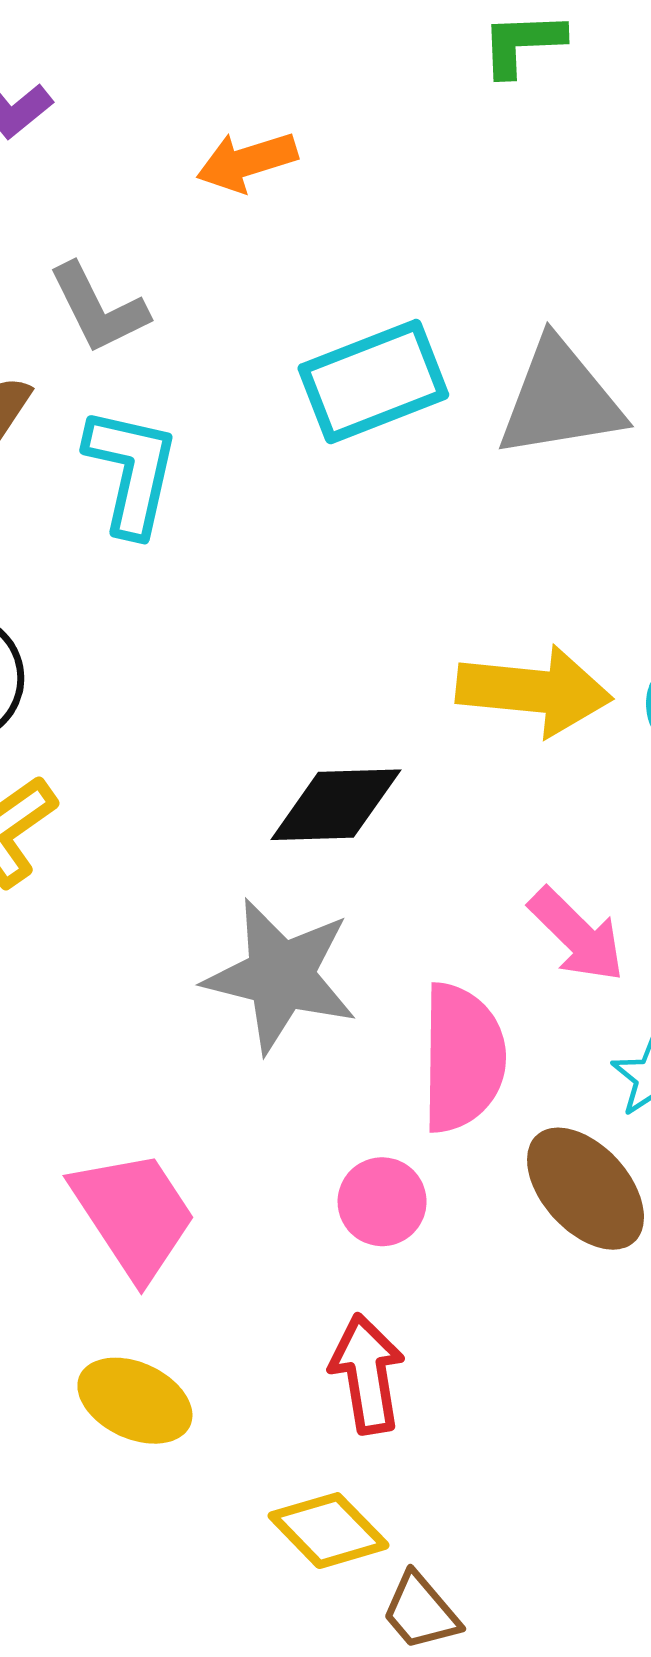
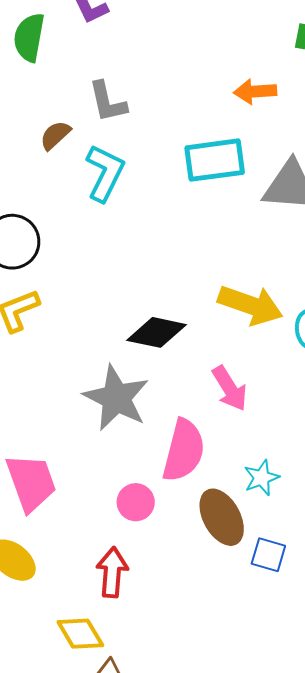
orange arrow: (247, 162) -> (255, 91), moved
pink arrow: (577, 935) -> (230, 388), moved

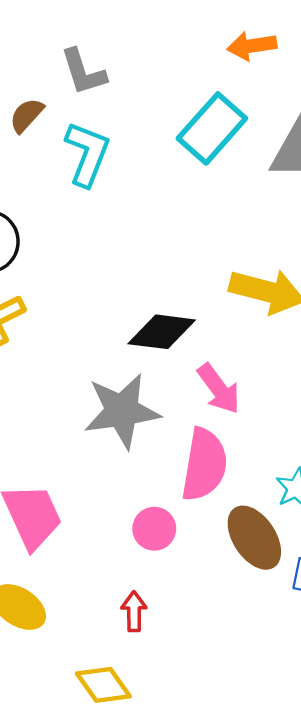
cyan rectangle: (215, 160) -> (212, 128), turned -36
pink arrow: (230, 388) -> (219, 389), moved
gray star: (116, 398) -> (122, 411), turned -30
red arrow: (112, 572) -> (134, 611), size x0.7

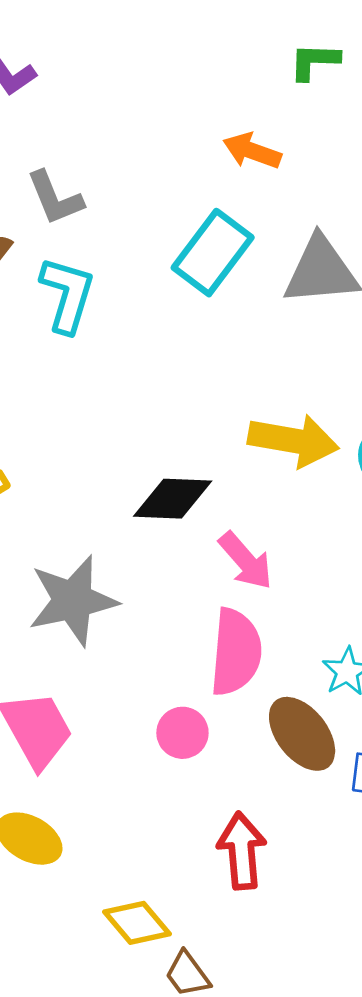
orange arrow: (252, 46) -> (252, 151), turned 33
gray star: (122, 411) -> (73, 601), moved
red arrow: (134, 611) -> (242, 851), moved, size x1.6

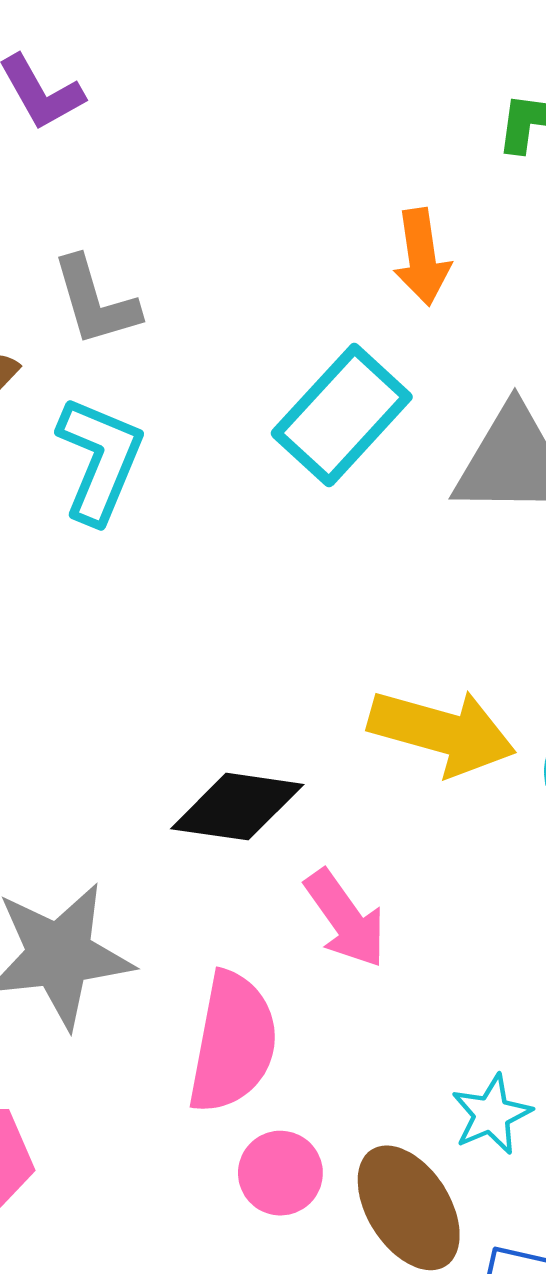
orange arrow: (252, 151) -> (422, 257), turned -124
pink semicircle: (236, 652) -> (233, 1043), moved
pink circle: (182, 733) -> (280, 1173), moved

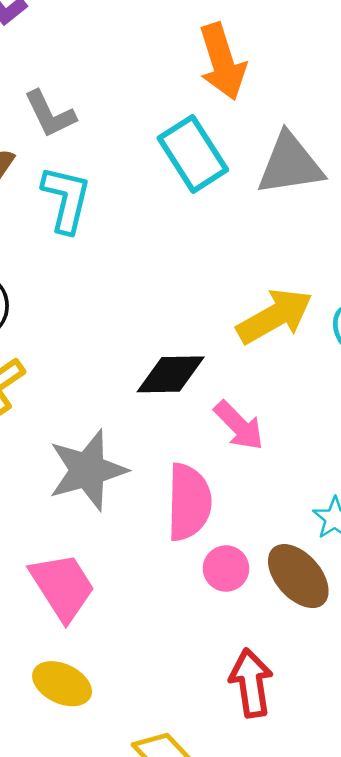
orange arrow: (422, 257) -> (222, 62), size x1.5
cyan rectangle: (342, 415) -> (193, 154), turned -66
yellow arrow: (442, 732) -> (275, 316), turned -36

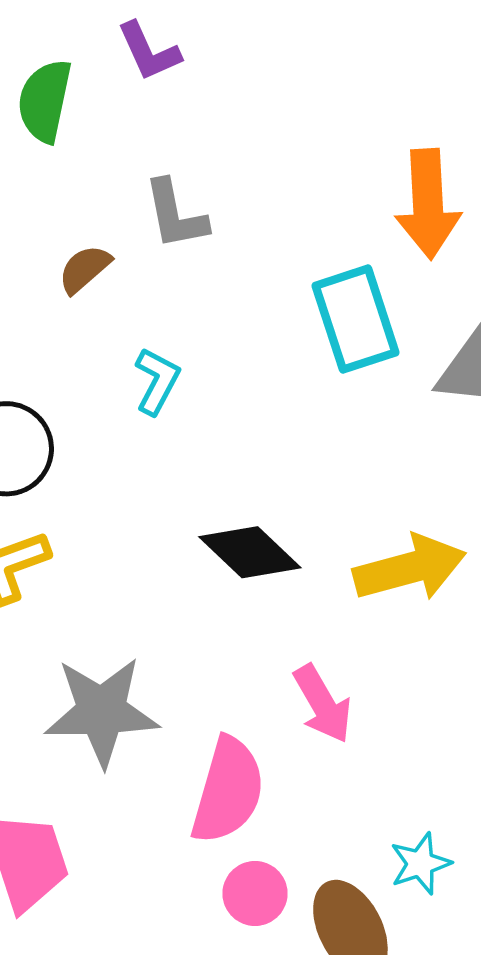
cyan L-shape: (66, 199) -> (157, 381), moved, size x0.7
black diamond: (171, 374) -> (250, 552), moved, turned 30

